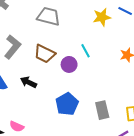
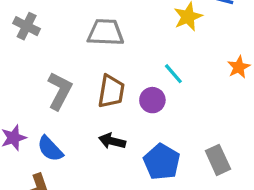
brown trapezoid: (45, 54) -> (111, 91), turned -95
black arrow: (28, 82) -> (112, 141), moved

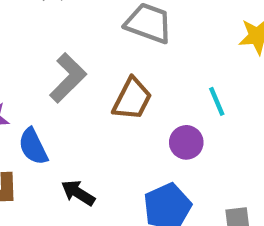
purple circle: (152, 100) -> (186, 142), moved
black arrow: (112, 141) -> (78, 193), moved

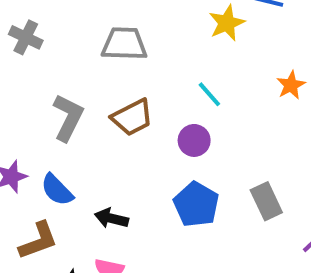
brown trapezoid: (132, 99) -> (132, 117), turned 54

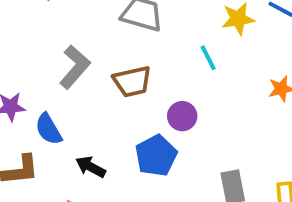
cyan line: (209, 94) -> (208, 58), moved
blue pentagon: (196, 204) -> (156, 156), moved

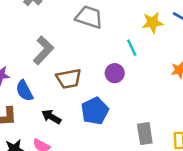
brown trapezoid: (132, 81) -> (69, 79), moved
purple circle: (182, 116) -> (115, 73), moved

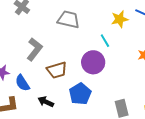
purple circle: (115, 73) -> (93, 62), size x1.5

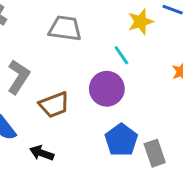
blue pentagon: (80, 94) -> (121, 140), moved

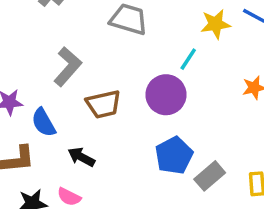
cyan line: (121, 55) -> (188, 59), turned 60
gray rectangle: (155, 153) -> (210, 176), turned 60

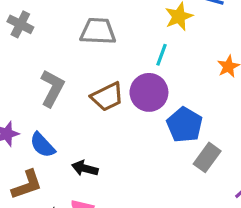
brown trapezoid: (103, 104) -> (107, 97), moved
blue pentagon: (174, 155) -> (185, 125), moved

